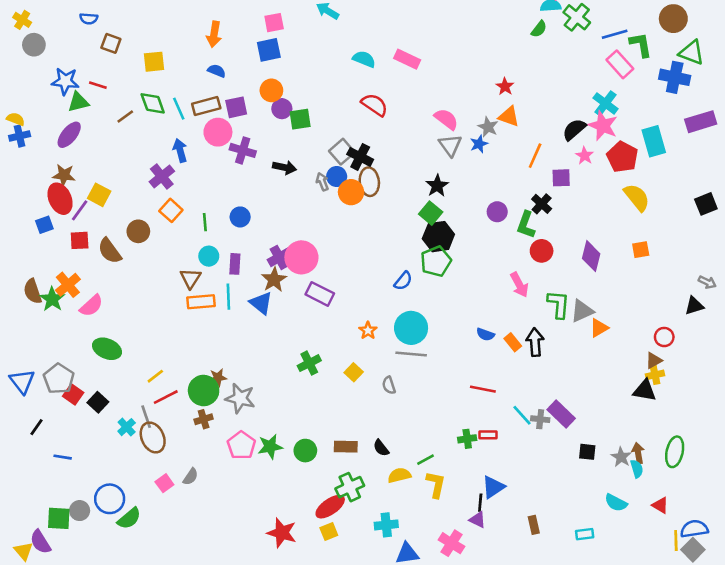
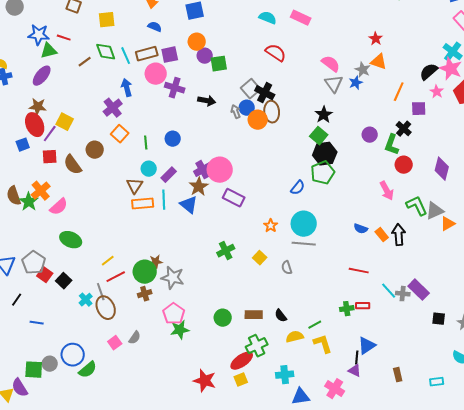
purple rectangle: (235, 264) -> (169, 175), turned 42
green L-shape: (558, 304) -> (417, 206), turned -30
green star: (270, 447) -> (180, 330), moved
yellow L-shape: (436, 484) -> (323, 344), turned -30

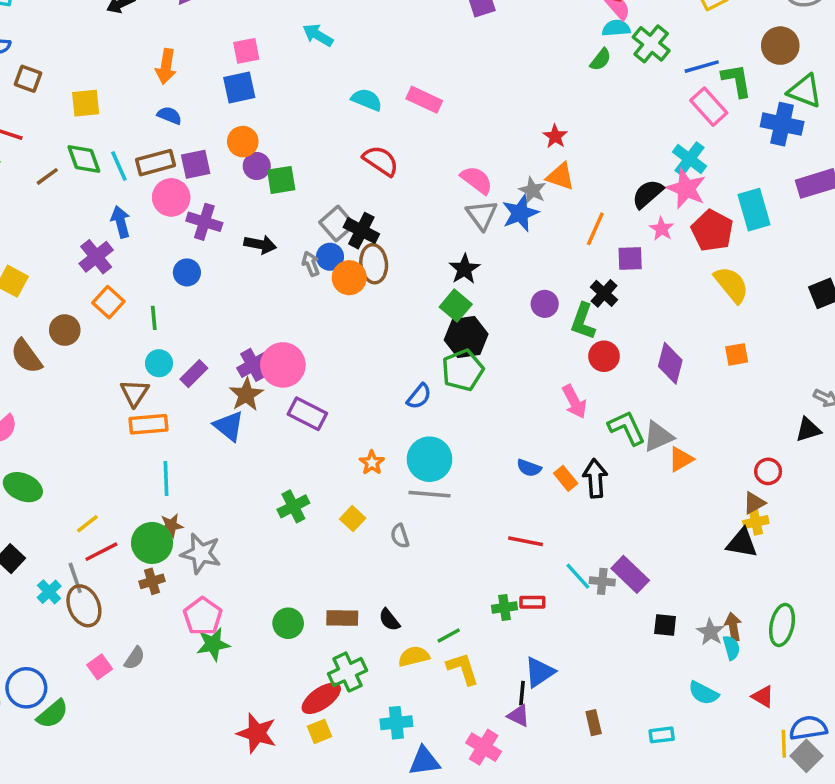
blue star: (356, 83) -> (520, 213), size x1.5
blue circle: (173, 139) -> (187, 272), moved
cyan line: (164, 200) -> (166, 478), moved

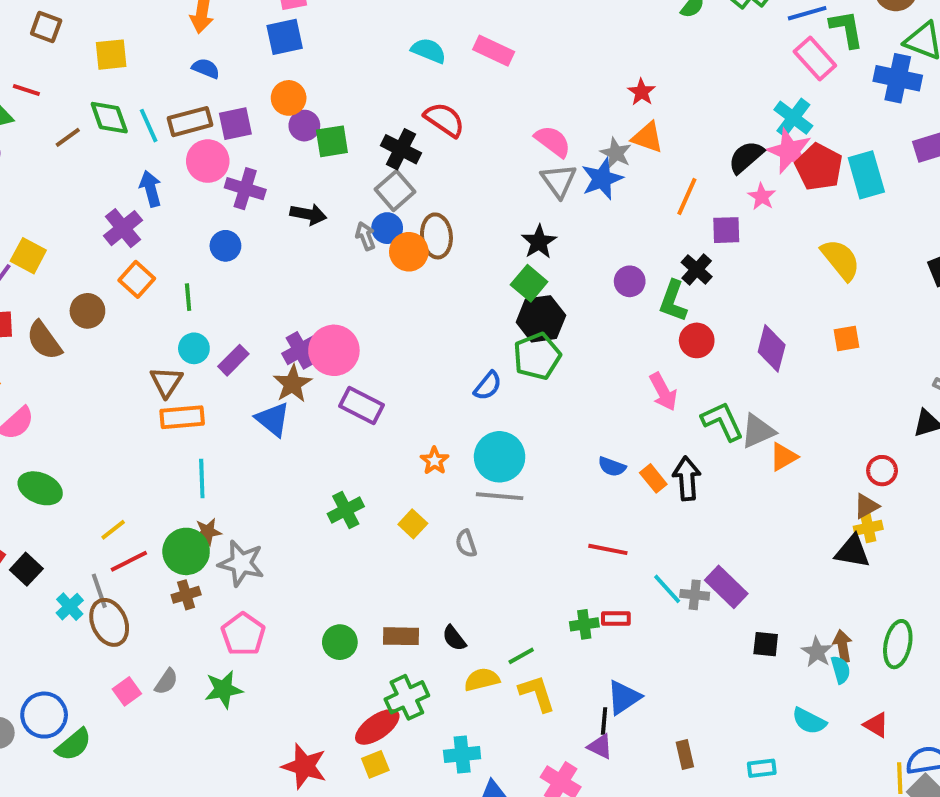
black cross: (361, 231) -> (401, 149), moved
red pentagon: (712, 231) -> (819, 167), moved
green star: (213, 644) -> (224, 689), moved

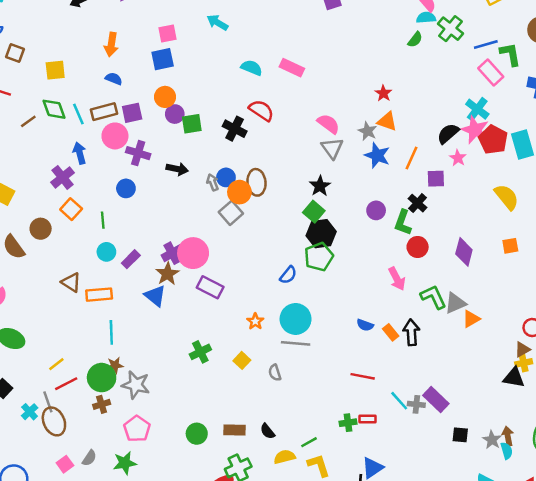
blue star: (602, 179) -> (377, 155), moved, turned -30
gray square: (395, 191) -> (231, 213), moved
brown triangle: (166, 382) -> (71, 282), moved, turned -30

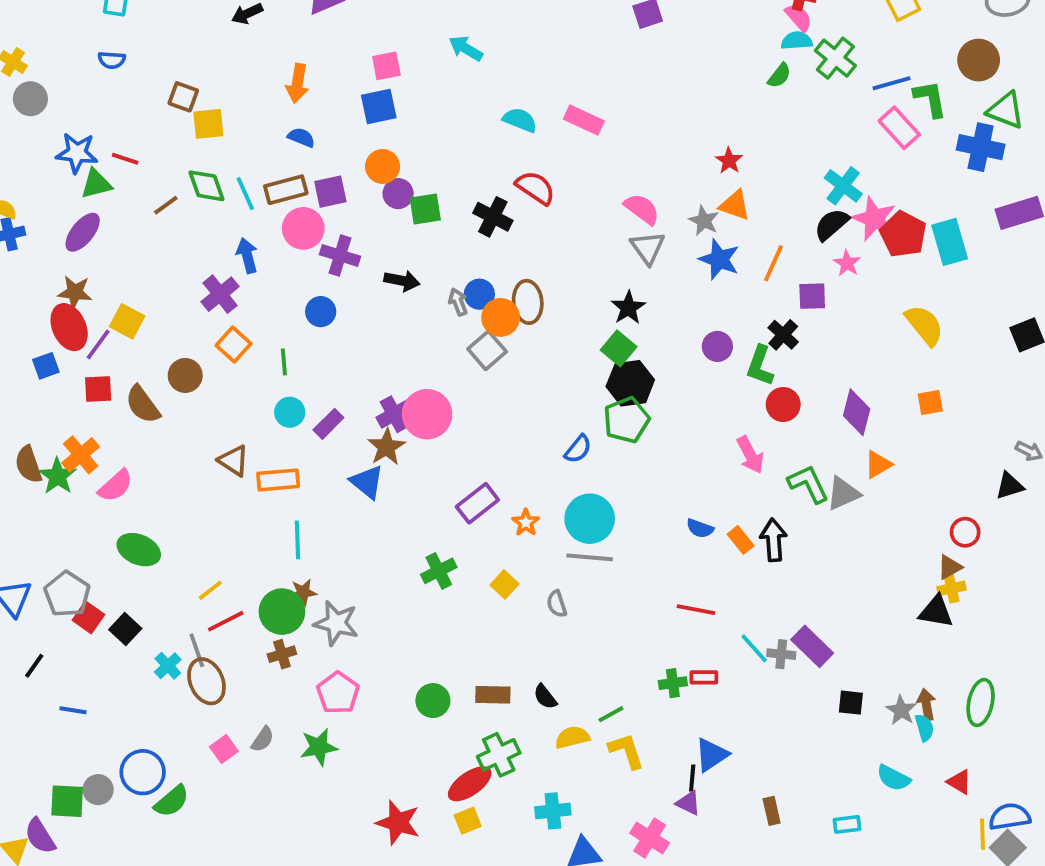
brown square: (15, 53) -> (183, 97), moved
cyan cross: (477, 109) -> (843, 186), moved
purple rectangle: (210, 287) -> (477, 503), moved, turned -65
orange triangle: (471, 319) -> (878, 464), moved

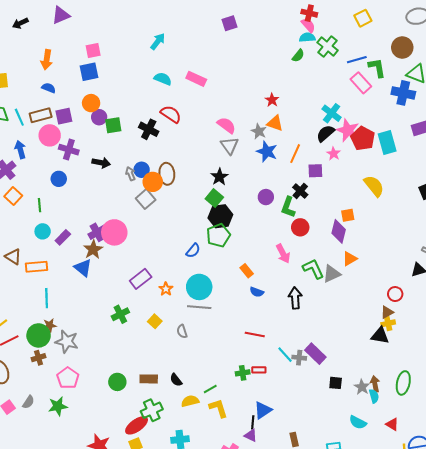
cyan arrow: (466, 48) -> (158, 41), moved, turned 96
orange square: (930, 403) -> (348, 215), moved
orange rectangle: (741, 540) -> (247, 271), moved

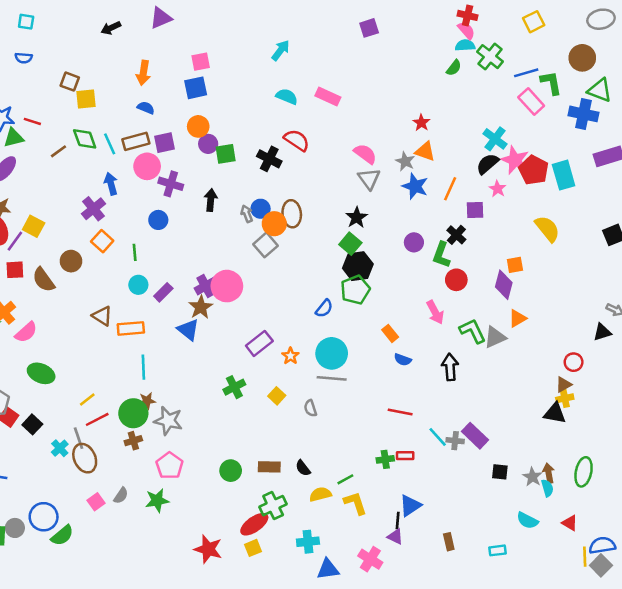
black arrow: (101, 163) -> (211, 200), turned -96

